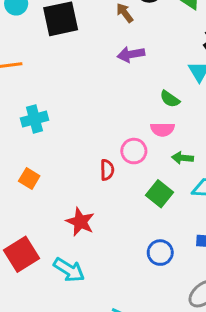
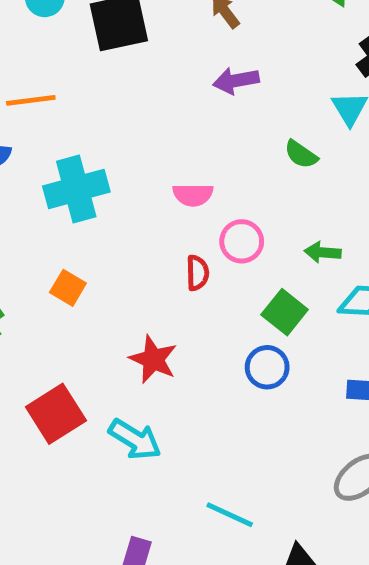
cyan cross: (35, 119) -> (76, 189), size x1.4
pink semicircle: (162, 129) -> (193, 195), moved
blue circle: (160, 253) -> (267, 367), moved

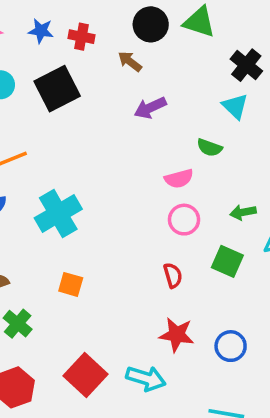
pink semicircle: (193, 195) -> (179, 179), moved
red semicircle: (197, 273) -> (173, 275), moved
red star: (153, 359) -> (177, 335), moved
blue circle: (267, 367) -> (231, 346), moved

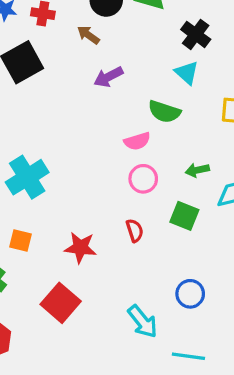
green semicircle: (209, 148) -> (164, 112), size x1.4
orange square: (71, 284) -> (21, 240), moved
red star: (177, 335) -> (80, 248), moved
red square: (86, 375) -> (61, 303), moved
cyan arrow: (146, 378) -> (143, 322), moved, turned 36

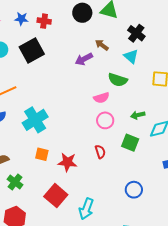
brown arrow: (88, 35) -> (102, 45), moved
orange square: (21, 240) -> (42, 154), moved
cyan arrow: (143, 322) -> (86, 209), moved, turned 60

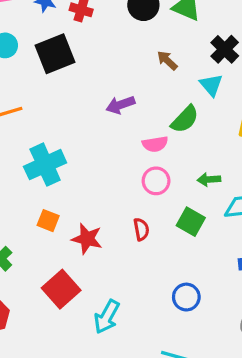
purple arrow: (84, 59) -> (120, 105), moved
green semicircle: (118, 80) -> (185, 119), turned -72

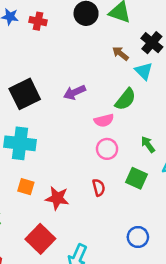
black square: (55, 54) -> (25, 94), moved
brown arrow: (167, 60) -> (120, 53), moved
cyan cross: (45, 165) -> (20, 143), turned 36
green arrow: (209, 179) -> (148, 144), turned 63

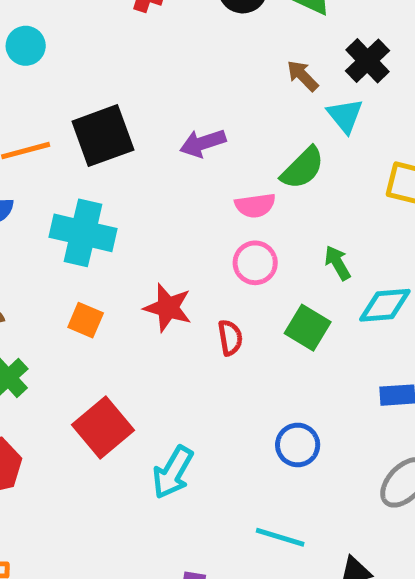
red star: (57, 198) -> (168, 308), moved

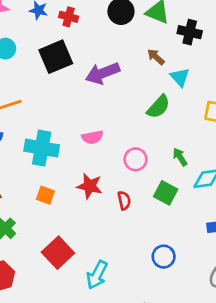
black cross: (367, 61) -> (190, 32), moved, turned -30
black square: (103, 136) -> (56, 57), moved
purple arrow: (203, 143) -> (103, 73), moved, size x1.4
pink semicircle: (255, 205) -> (92, 137), moved

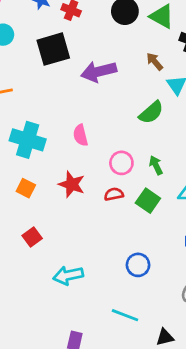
pink semicircle: (92, 137) -> (81, 135), turned 80
green arrow: (180, 157) -> (156, 165), moved
red semicircle: (124, 200) -> (114, 194), moved, turned -96
red square: (58, 253) -> (32, 237), moved, size x0.6
cyan arrow: (97, 275) -> (68, 275), turned 44

